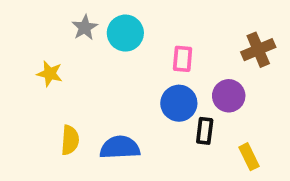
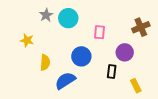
blue circle: (179, 103) -> (81, 56), moved
yellow semicircle: (70, 140) -> (45, 62), moved
blue semicircle: (120, 147) -> (65, 81), turned -30

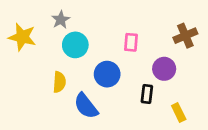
cyan circle: (68, 18) -> (75, 45), moved
yellow star: (27, 40) -> (22, 37), moved, size x1.5
blue semicircle: (65, 81) -> (86, 106), turned -95

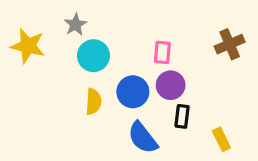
purple circle: (164, 69) -> (171, 85), moved
yellow semicircle: (59, 82) -> (93, 102), moved
blue semicircle: (86, 106) -> (143, 138), moved

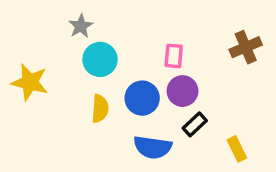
yellow star: (28, 46) -> (30, 82), moved
black rectangle: (182, 116) -> (195, 124), turned 40
blue semicircle: (143, 138) -> (153, 147), turned -44

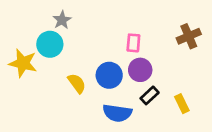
cyan circle: (100, 59) -> (50, 44), moved
yellow semicircle: (100, 109) -> (77, 83), turned -40
yellow rectangle: (237, 149) -> (182, 104), moved

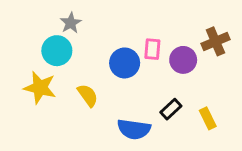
yellow star: (23, 63) -> (40, 88), moved
purple circle: (140, 70) -> (183, 60), moved
blue circle: (109, 75) -> (125, 63), moved

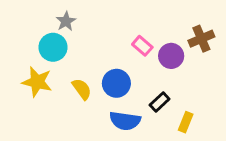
pink rectangle: (152, 49) -> (142, 46), turned -54
blue circle: (125, 63) -> (116, 83), moved
yellow rectangle: (208, 118) -> (186, 122), moved, turned 48

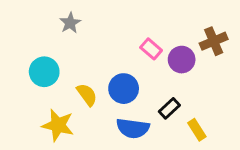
cyan circle: (53, 47) -> (44, 72), moved
yellow star: (37, 82) -> (58, 125), moved
yellow rectangle: (186, 122) -> (197, 130), turned -54

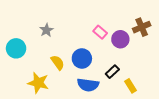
gray star: (70, 23) -> (46, 30), moved
cyan circle: (44, 72) -> (16, 48), moved

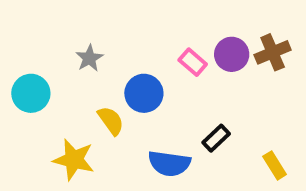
purple circle: (120, 39) -> (232, 54), moved
blue circle: (82, 58) -> (144, 93), moved
yellow rectangle: (130, 86) -> (275, 165), moved

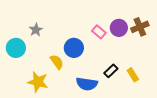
gray star: (89, 58) -> (36, 30), moved
yellow rectangle: (275, 165) -> (133, 75), moved

